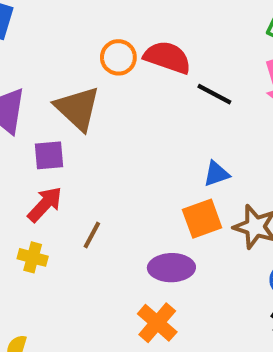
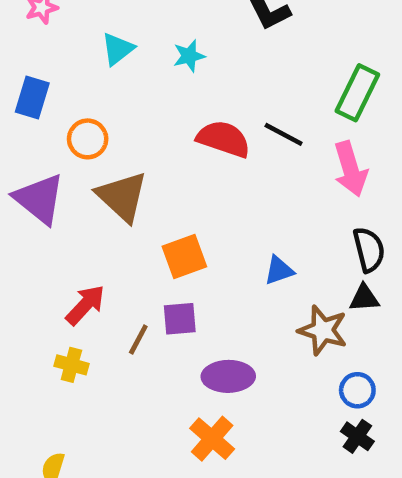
orange circle: (118, 57) -> (88, 139), moved
black line: (214, 94) -> (284, 134), moved
purple square: (49, 155) -> (180, 319), moved
orange square: (202, 219) -> (184, 256), moved

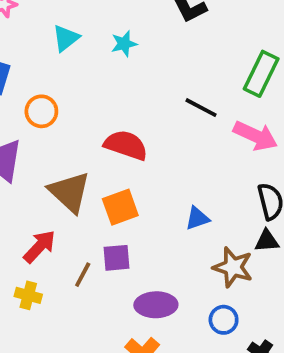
red semicircle: (224, 139) -> (126, 145), moved
pink arrow: (350, 169) -> (255, 136), turned -48
brown triangle: (122, 197) -> (70, 192), moved
blue circle: (357, 390) -> (224, 320), moved

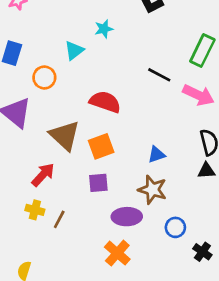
cyan triangle: (66, 38) -> (74, 50), moved
brown star: (233, 267) -> (152, 190), moved
brown line: (83, 275) -> (59, 219), moved

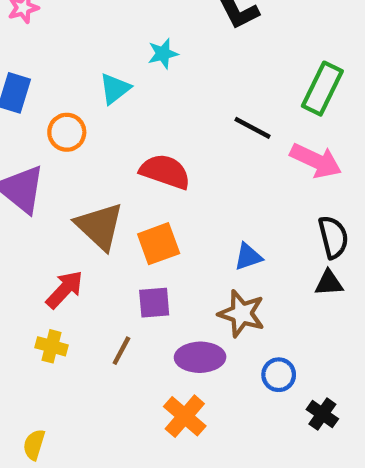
brown line: (59, 219) -> (121, 351), moved

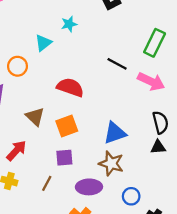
brown triangle: (100, 226) -> (35, 117), size x0.7
blue triangle: (248, 257) -> (115, 133), size x1.5

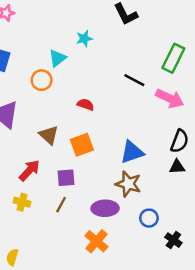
orange circle: (17, 66) -> (42, 80), moved
red semicircle: (70, 87) -> (86, 105), size x0.6
black semicircle: (160, 122) -> (179, 141), turned 35
purple square: (64, 158) -> (66, 178), moved

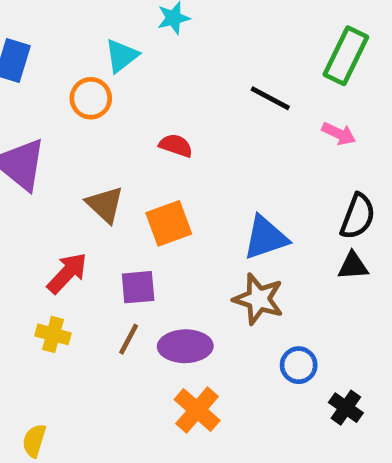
pink arrow: (170, 98) -> (339, 134), size x0.6
purple ellipse: (105, 208) -> (185, 346), moved

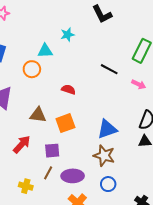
cyan triangle: (122, 56) -> (45, 51), turned 35
brown triangle: (105, 205) -> (38, 115), turned -36
yellow cross: (53, 334) -> (26, 186), moved
blue circle: (299, 365) -> (108, 184), moved

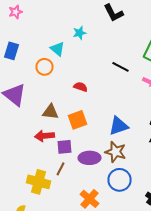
cyan triangle: (45, 51) -> (58, 49), turned 42
red arrow: (22, 144) -> (44, 136), moved, turned -138
purple ellipse: (73, 176) -> (90, 158), moved
blue circle: (108, 184) -> (120, 180), size x1.5
yellow cross: (26, 186) -> (38, 182), size x1.6

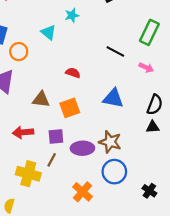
orange circle: (44, 67) -> (19, 52), moved
blue triangle: (118, 126) -> (113, 98), moved, turned 30
red arrow: (44, 136) -> (23, 132), moved

